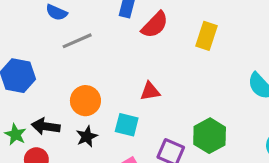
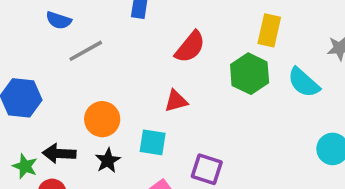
red semicircle: (155, 25) -> (190, 47), moved
yellow rectangle: (207, 36) -> (269, 30), moved
green hexagon: (210, 136) -> (250, 74), moved

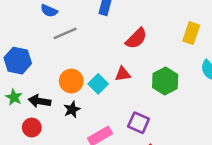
green hexagon: (250, 74) -> (165, 81), moved
cyan square: (153, 142) -> (98, 84), moved, turned 30
green star: (25, 166) -> (14, 97), moved

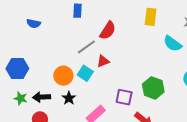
gray line: (65, 33) -> (86, 47), moved
green hexagon: (165, 81) -> (153, 88), moved

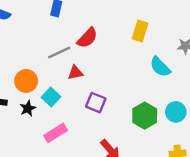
cyan square: (85, 73) -> (51, 97), moved
green hexagon: (153, 88) -> (145, 116), moved
purple square: (124, 97) -> (96, 103), moved

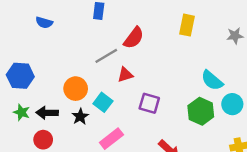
cyan semicircle: (160, 67) -> (212, 80), moved

